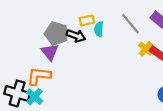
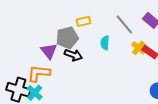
cyan semicircle: (99, 29) -> (105, 43), moved
gray pentagon: (56, 33) -> (67, 38), moved, turned -30
black arrow: (76, 36) -> (73, 55), moved

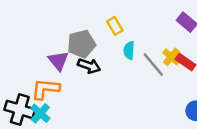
yellow rectangle: (84, 21) -> (115, 26), moved, turned 72
gray line: (124, 24) -> (153, 65), moved

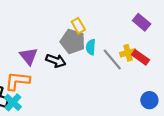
gray pentagon: (81, 44) -> (73, 41), moved, turned 30
yellow cross: (171, 57) -> (128, 53), turned 35

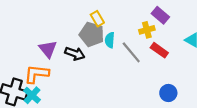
yellow cross: (128, 53) -> (147, 30), moved

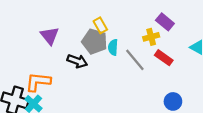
purple triangle: (48, 49) -> (50, 36), moved

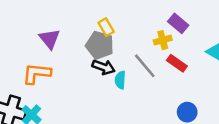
cyan semicircle: (113, 47) -> (120, 80), moved
black arrow: (77, 61) -> (104, 67), moved
orange L-shape: (38, 82) -> (37, 74), moved

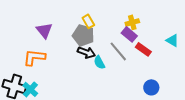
purple rectangle: (178, 23) -> (129, 34), moved
yellow cross: (163, 40) -> (132, 22), moved
cyan semicircle: (120, 80) -> (99, 62), turned -32

